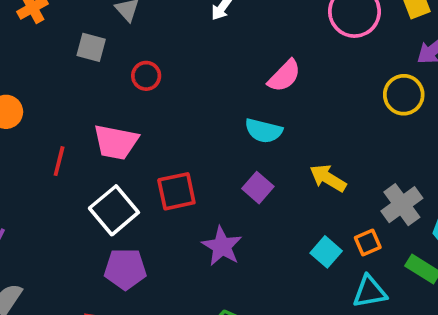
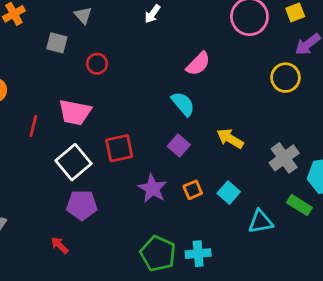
cyan semicircle: (264, 131) -> (183, 104), turned -144
orange square: (368, 242) -> (193, 190), moved

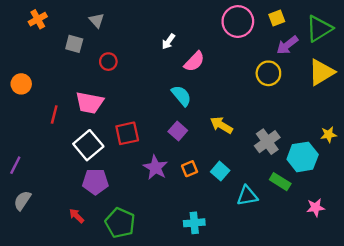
white arrow: (152, 14) -> (168, 42), moved
green pentagon: (158, 254) -> (120, 223), moved

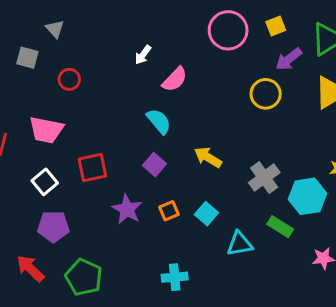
white square: (88, 145) -> (45, 182), size x0.7
red arrow: (77, 216) -> (30, 268), size x1.5

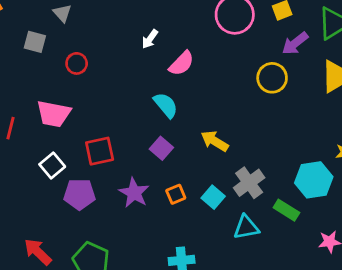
gray cross: (264, 178) -> (249, 183), moved
purple pentagon: (53, 227) -> (79, 194), moved

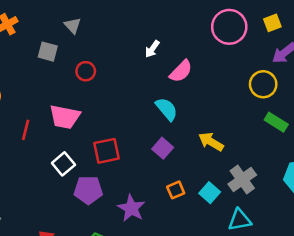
purple star: (134, 193) -> (131, 208), moved
green rectangle: (286, 210) -> (276, 122), moved

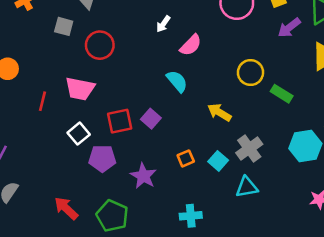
red circle: (86, 71) -> (100, 45), size x1.5
yellow circle: (263, 84) -> (251, 73), moved
purple square: (163, 148) -> (151, 119), moved

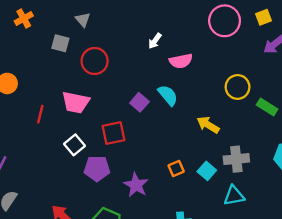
pink semicircle: (191, 45) -> (181, 61), turned 35
purple square: (151, 119) -> (139, 102), moved
gray cross: (249, 149) -> (236, 159), turned 30

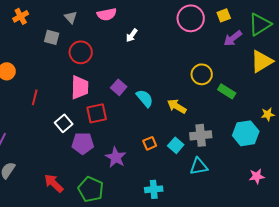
pink semicircle: (181, 61) -> (107, 14), moved
cyan semicircle: (168, 95) -> (145, 98), moved
pink trapezoid: (76, 102) -> (80, 87), moved, turned -100

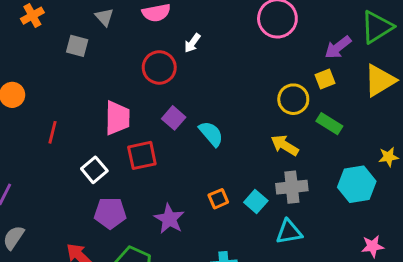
yellow square: (224, 15) -> (325, 79), moved
red circle: (81, 52) -> (159, 67), moved
yellow arrow: (177, 106) -> (285, 145), moved
purple pentagon: (83, 143) -> (110, 213), moved

